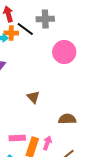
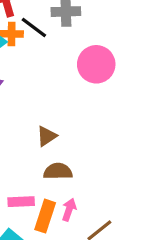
brown triangle: (33, 97) -> (47, 136), turned 40
brown semicircle: (67, 119) -> (58, 171), moved

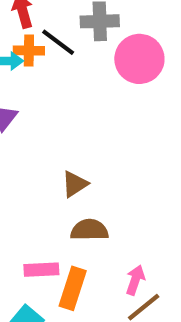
pink circle: (96, 64) -> (139, 59), moved
pink arrow: (69, 210) -> (135, 280), moved

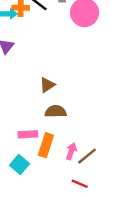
pink arrow: (135, 280) -> (71, 151), moved

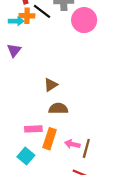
pink arrow: (71, 151) -> (72, 144), turned -96
brown line: (87, 156) -> (86, 148), turned -36

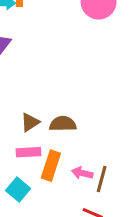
brown triangle: (51, 85) -> (30, 122), moved

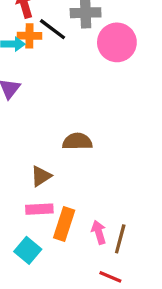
brown semicircle: (63, 124) -> (77, 141), moved
pink arrow: (82, 173) -> (99, 232), turned 60

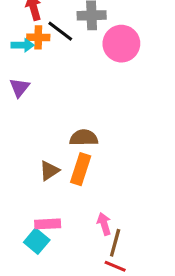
pink rectangle: (39, 209) -> (48, 224), moved
orange rectangle: (64, 224) -> (81, 169), moved
brown line: (120, 239) -> (115, 243), moved

